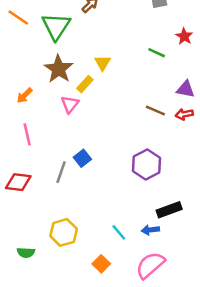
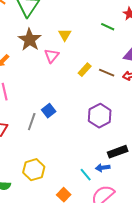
yellow rectangle: (85, 84) -> (85, 70), moved
pink triangle: (70, 104) -> (52, 56), moved
cyan line: (119, 232) -> (86, 175), moved

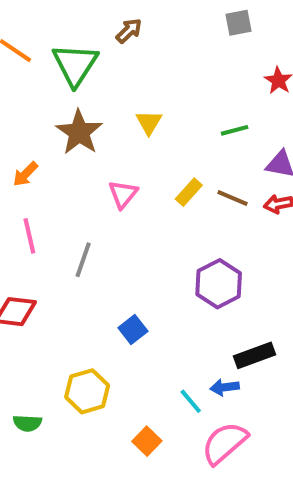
green line: (108, 27) -> (235, 130), moved, turned -40
pink triangle: (52, 56) -> (123, 194), moved
blue square: (49, 111) -> (133, 330), moved
gray line: (32, 122) -> (83, 260), moved

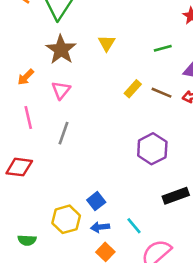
pink triangle: (123, 194) -> (61, 90), moved
blue square: (133, 330) -> (96, 201), moved
blue arrow: (225, 387) -> (100, 227), moved

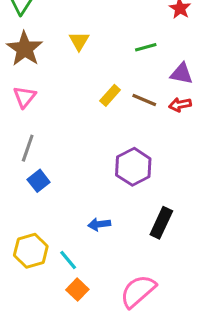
black rectangle: (176, 196) -> (161, 223), turned -45
blue square: (96, 201) -> (39, 181), moved
cyan line: (134, 226) -> (68, 260), moved
blue arrow: (100, 227) -> (99, 224), moved

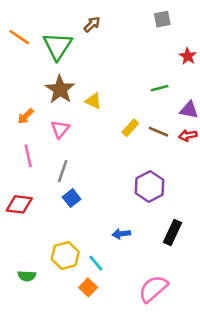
yellow triangle: (79, 41) -> (93, 101), moved, turned -36
orange square: (77, 290) -> (88, 287), moved

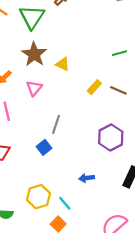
gray line: (63, 171) -> (56, 124), moved

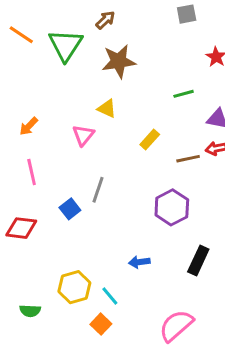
brown star: (34, 54) -> (119, 61), moved, turned 30
pink triangle: (34, 88) -> (83, 135), moved
brown line: (118, 90) -> (188, 159), moved, turned -35
blue square: (44, 147) -> (70, 209), moved

